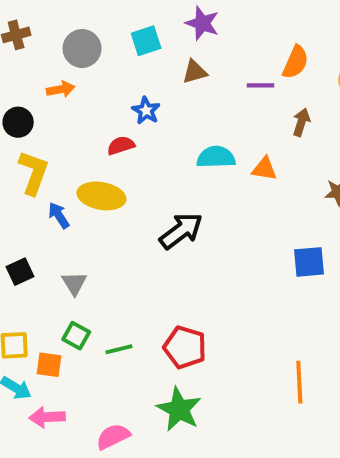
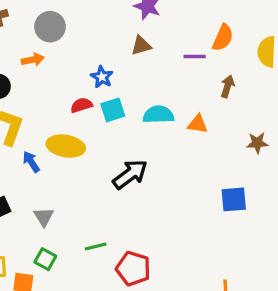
cyan square: (146, 41) -> (113, 110), moved
green line: (119, 349) -> (96, 247), moved

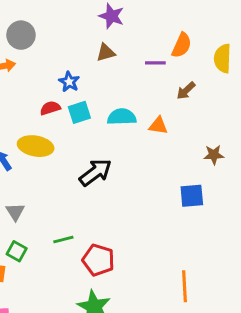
brown arrow: (227, 86) -> (186, 91), turned -150
brown star: (257, 143) -> (214, 155), moved

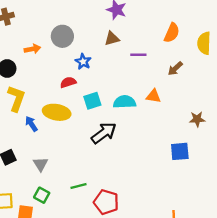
gray circle: (21, 35) -> (62, 36), moved
purple line: (155, 63) -> (138, 55), moved
cyan square: (79, 112) -> (92, 101), moved
cyan semicircle: (122, 117) -> (125, 102), moved

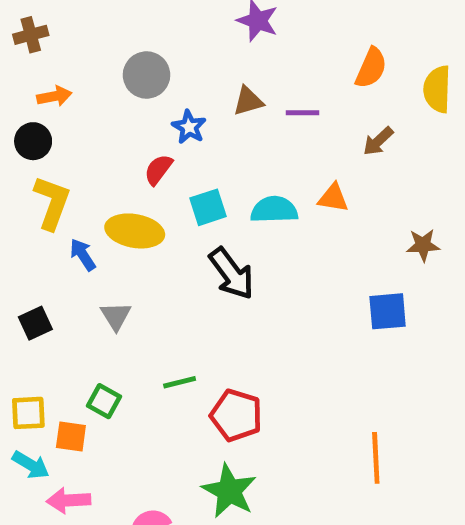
brown triangle: (112, 39) -> (248, 101), moved
orange arrow: (32, 49) -> (54, 96), moved
red semicircle: (68, 82) -> (158, 170), turned -35
black arrow: (104, 133) -> (232, 274), turned 90
gray triangle: (40, 164) -> (116, 316), moved

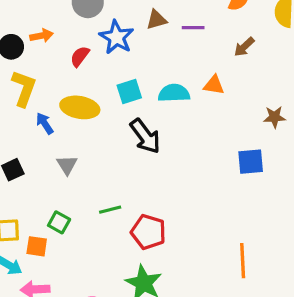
orange arrow: (54, 96) -> (41, 36), moved
blue star: (189, 127) -> (116, 37), size x1.5
red semicircle: (158, 170) -> (80, 56), moved

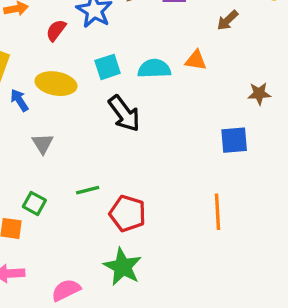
orange line: (243, 261) -> (218, 212), moved

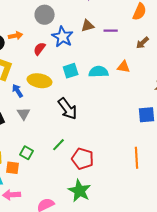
black arrow: (124, 114) -> (68, 109), moved
gray triangle: (43, 144) -> (24, 114), moved
green line: (88, 190) -> (59, 145), turned -32

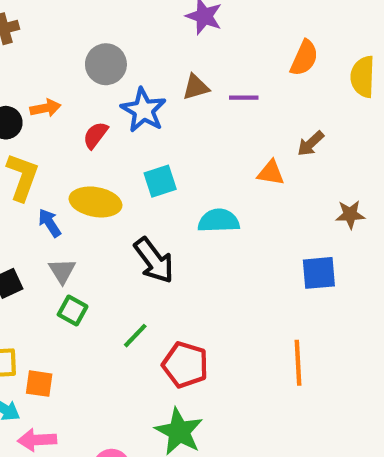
brown arrow: (143, 43) -> (310, 144), moved
cyan semicircle: (99, 72) -> (219, 221), moved
green square: (27, 153) -> (73, 311), moved

